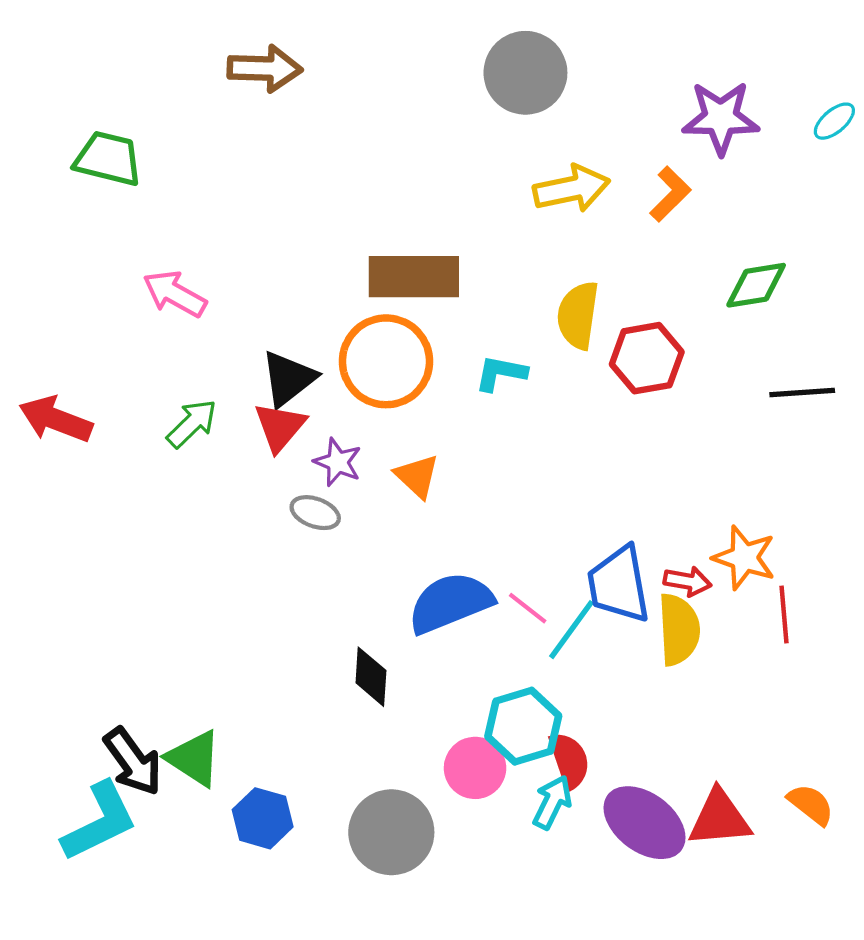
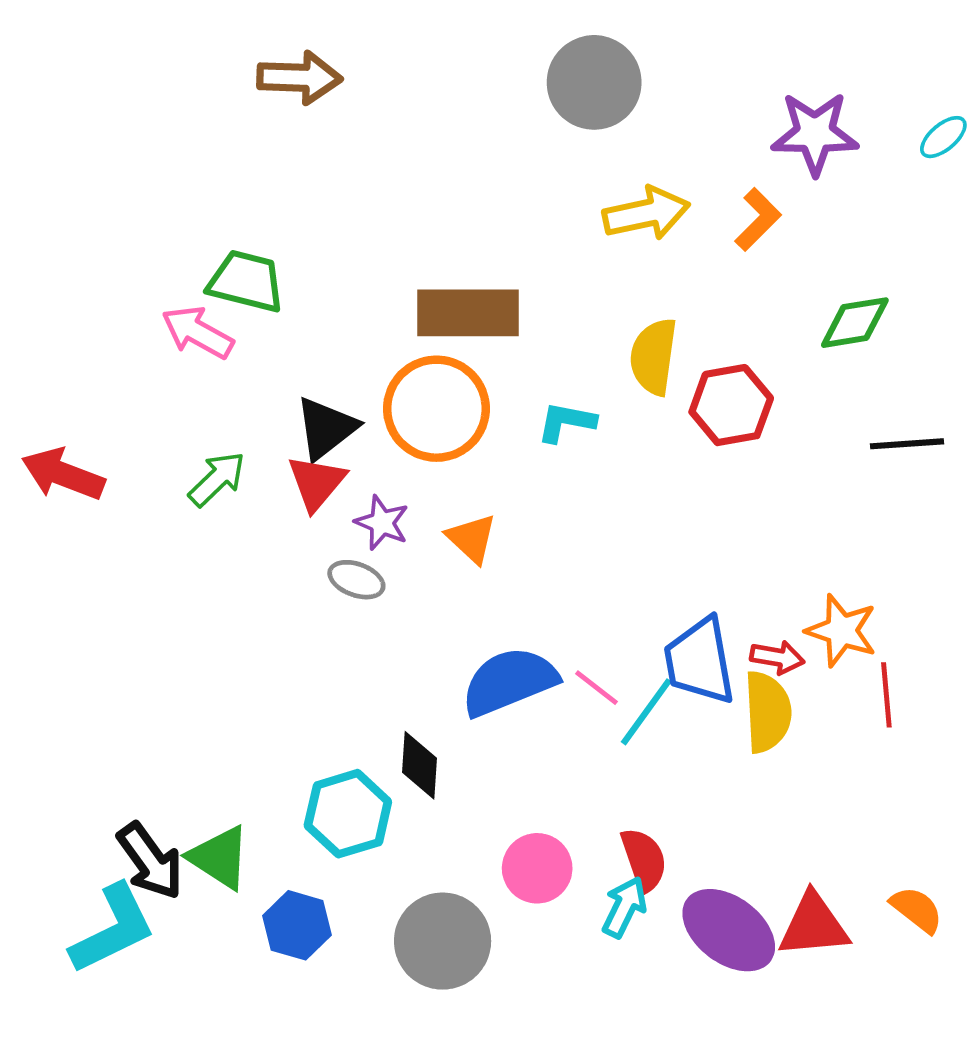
green trapezoid: (108, 159) -> (246, 281), moved
cyan hexagon: (523, 726) -> (348, 814), moved

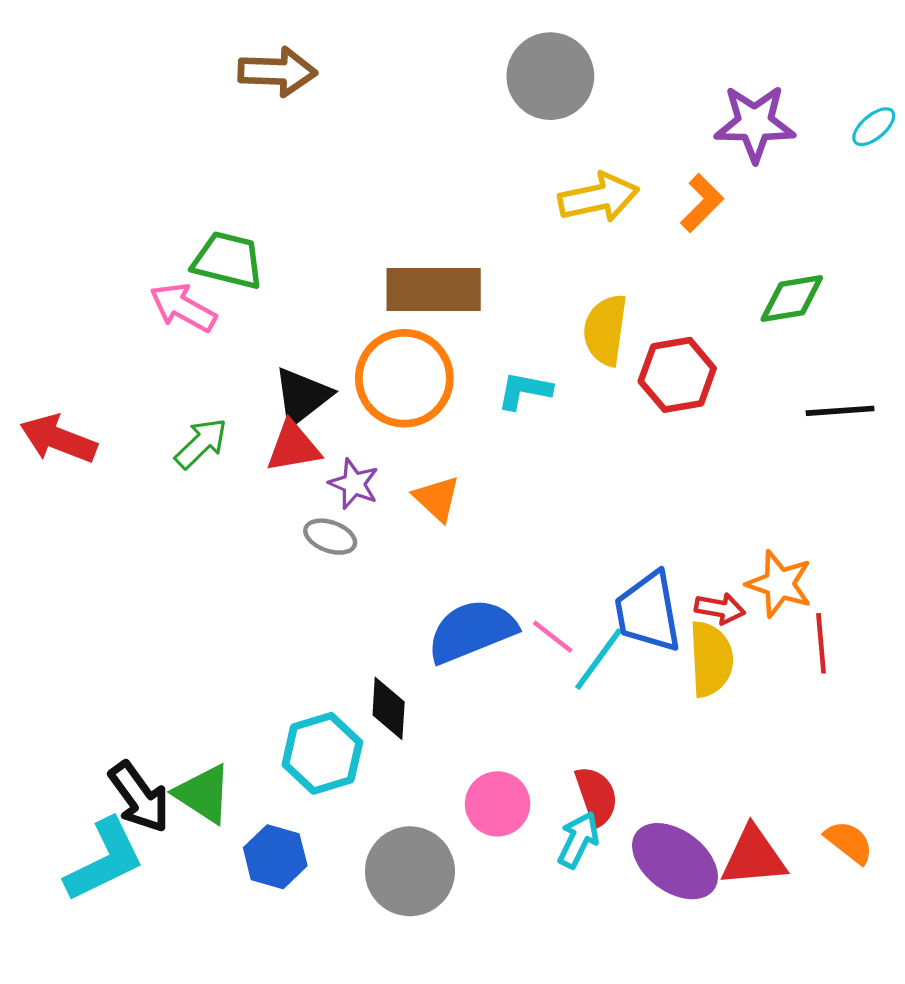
red triangle: (316, 483) -> (293, 447), turned 40

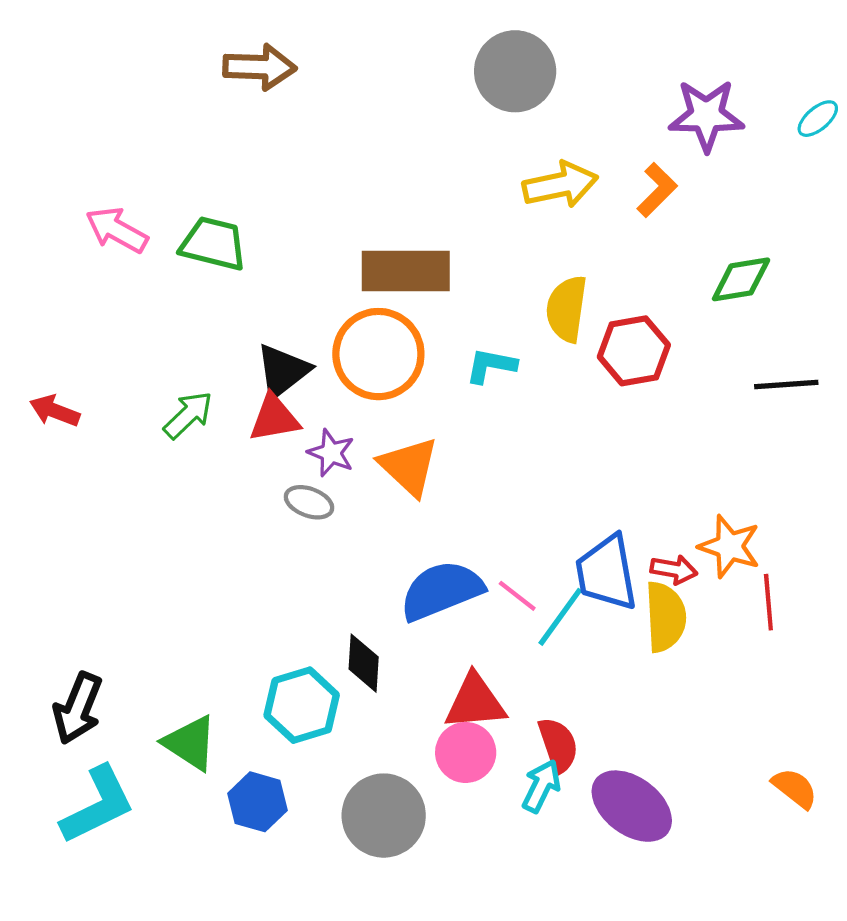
pink arrow: (183, 307) -> (117, 230), moved
red arrow: (58, 439) -> (55, 411), size x0.7
orange triangle: (437, 498) -> (409, 467), size x1.4
black arrow: (139, 797) -> (78, 708), moved, turned 58
red triangle: (754, 857) -> (475, 702), moved

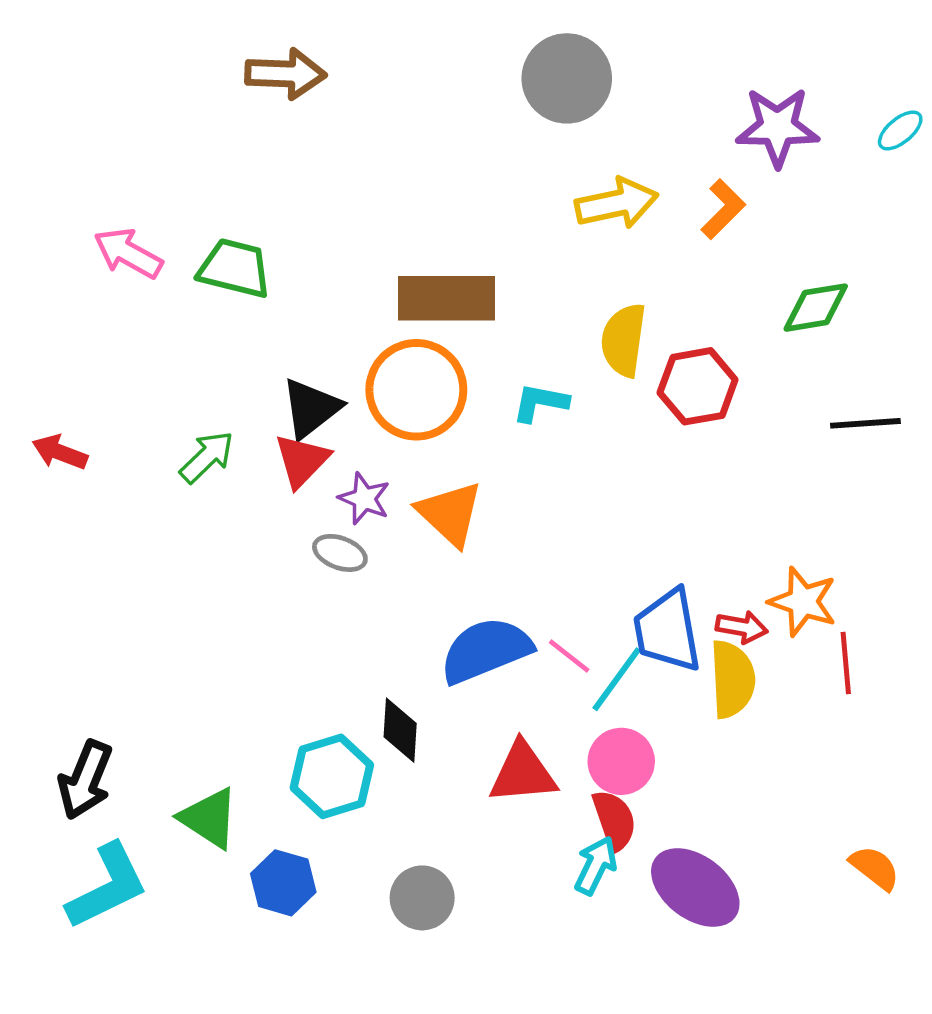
red triangle: (274, 418) -> (302, 460), turned -36
pink circle: (466, 752) -> (621, 761), moved
gray circle: (384, 816) -> (422, 898), size x0.7

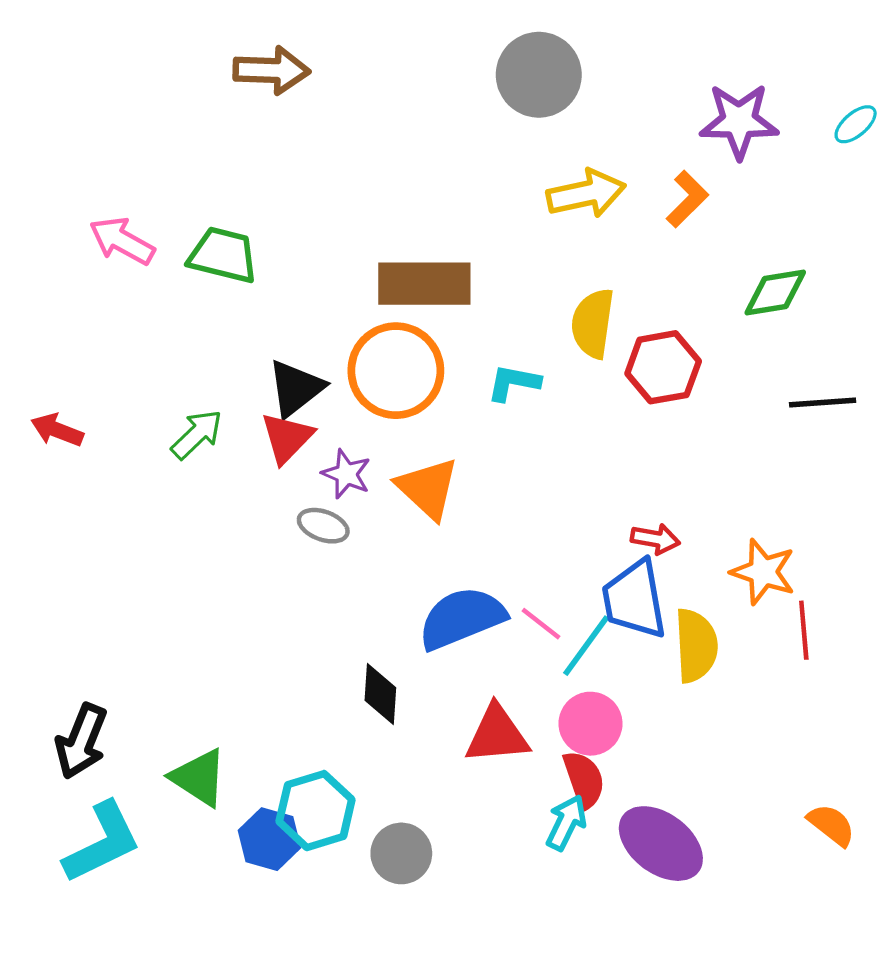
red arrow: (742, 627) -> (655, 539), moved
cyan hexagon: (332, 776) -> (316, 811), moved

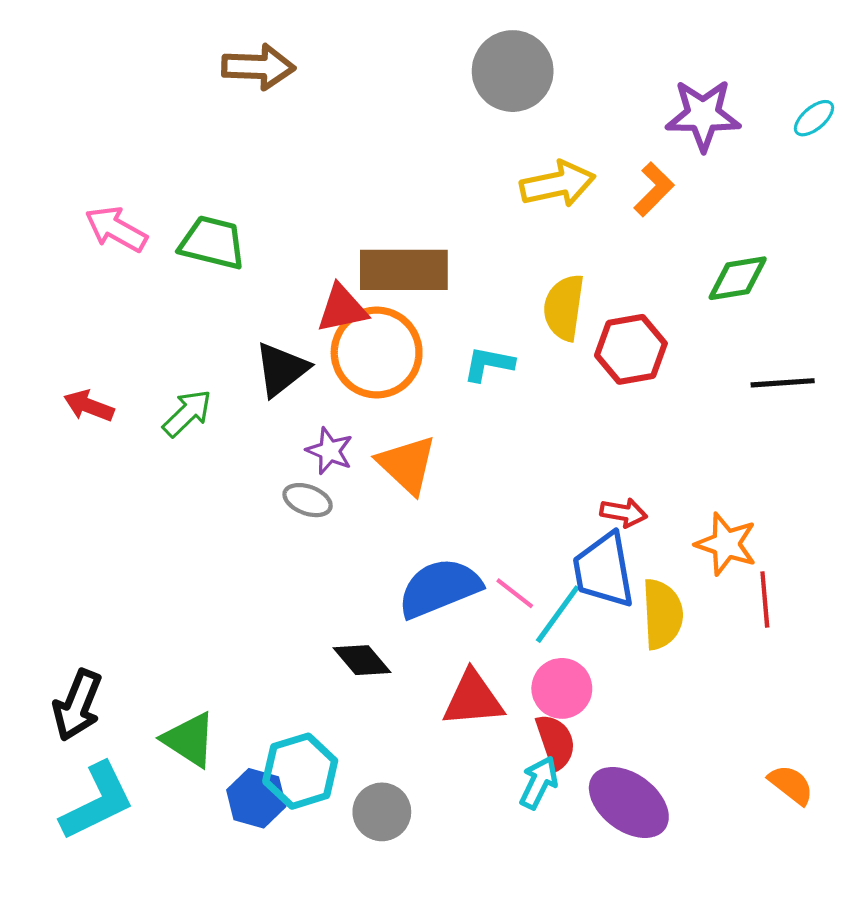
red arrow: (57, 430) -> (89, 406), moved
red triangle: (287, 438) -> (342, 309), moved, turned 34
black diamond: (380, 694) -> (362, 660), turned -44

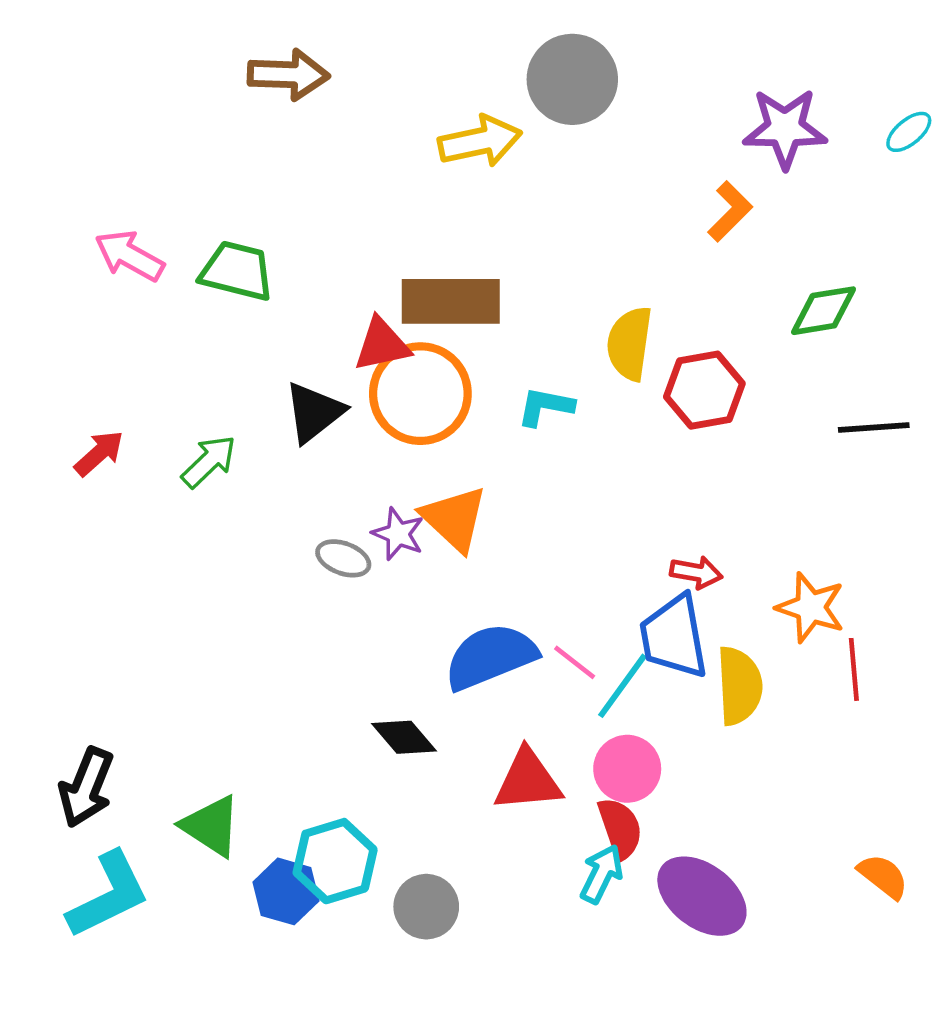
yellow arrow: (558, 184) -> (480, 141), moved
red arrow: (89, 406) -> (99, 453), turned 117
purple star: (330, 451) -> (398, 534), moved

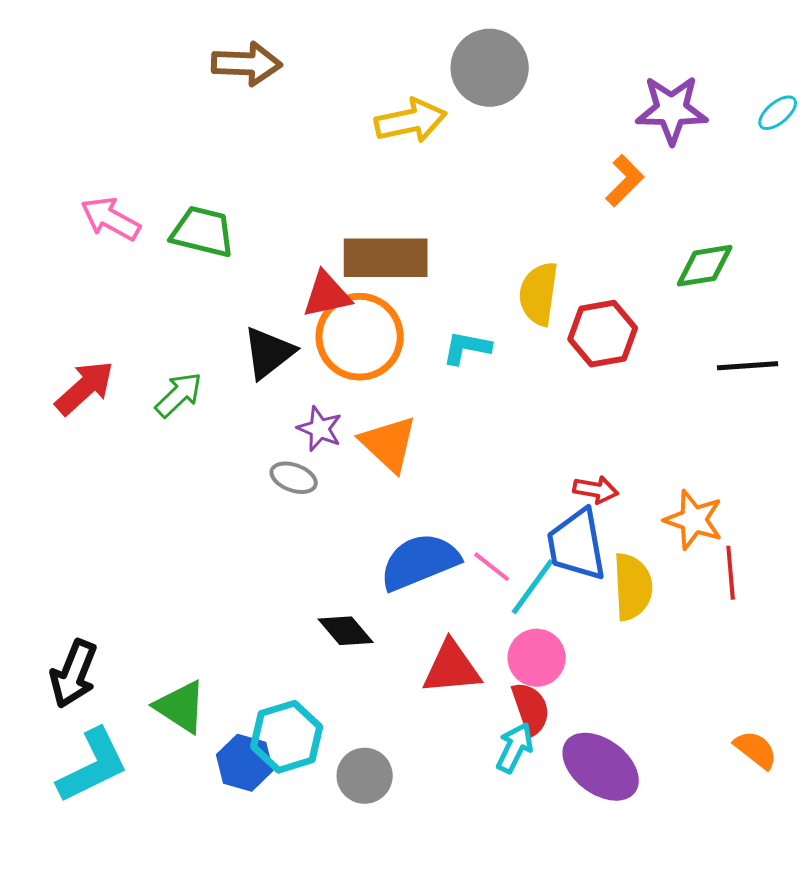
red arrow: (99, 453) -> (85, 388), size x1.4
purple star: (398, 534) -> (320, 429), moved

